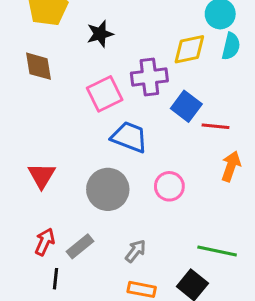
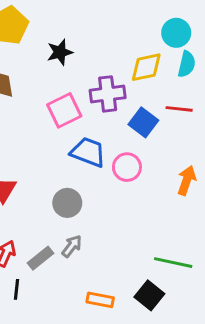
red line: (216, 126) -> (179, 109), moved
pink circle: (169, 186) -> (127, 167), moved
gray circle: (108, 189) -> (67, 203), size x0.7
gray arrow: (135, 251) -> (72, 246), moved

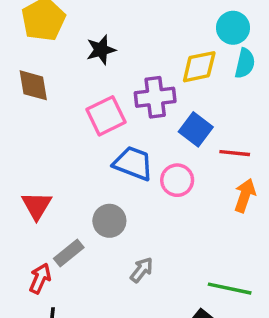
red line: (179, 109) -> (235, 153), moved
gray arrow: (72, 246) -> (142, 270), moved
gray rectangle: (40, 258) -> (69, 253), moved

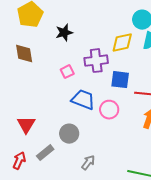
pink square: (106, 116) -> (67, 72), size x0.6
blue square: (196, 129) -> (120, 80), turned -30
red arrow: (40, 278) -> (19, 161), moved

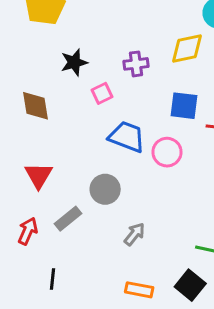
black star: (64, 33) -> (74, 62), moved
brown diamond: (24, 54) -> (35, 106), moved
purple cross: (96, 61) -> (136, 64), moved, size x0.7

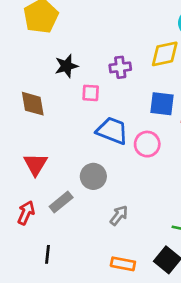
pink square: (102, 93) -> (91, 93), turned 30

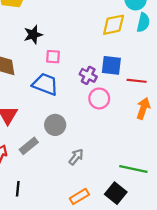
purple cross: (120, 67) -> (88, 75), moved, turned 35
blue trapezoid: (112, 131) -> (45, 84), moved
orange rectangle: (123, 264) -> (79, 196), turned -42

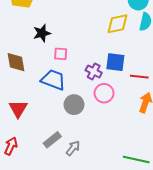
gray circle: (55, 125) -> (74, 105), moved
gray rectangle: (29, 146) -> (52, 140), moved
gray arrow: (76, 157) -> (73, 148), moved

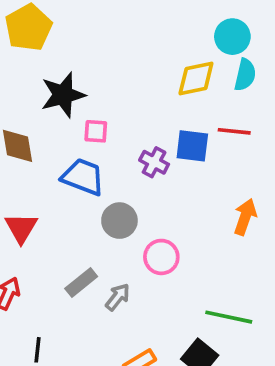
black star: (42, 33) -> (63, 95), size x1.4
red line: (139, 77) -> (234, 131), moved
pink circle: (104, 93) -> (161, 257), moved

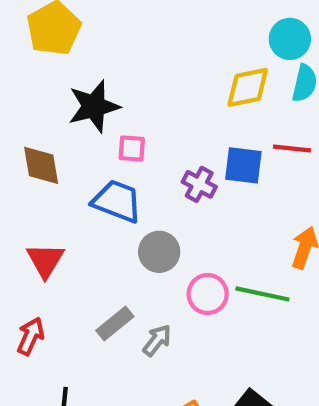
green line: (229, 317) -> (262, 294), moved

